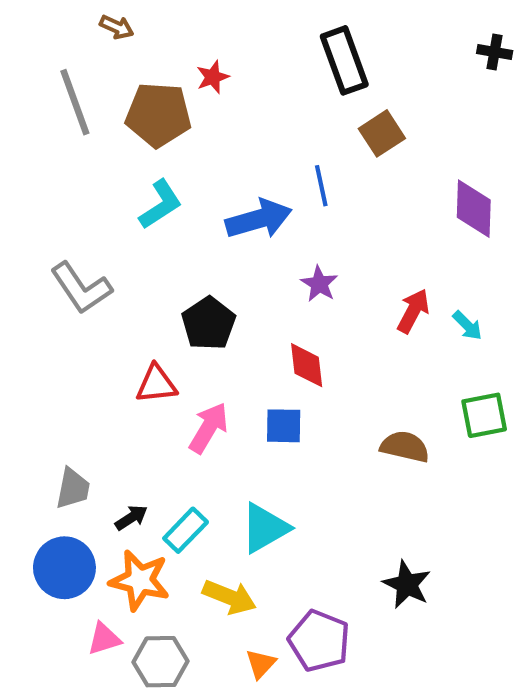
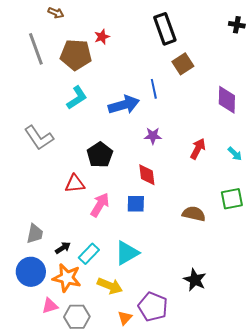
purple star: (319, 284) -> (153, 136), turned -30
cyan arrow: (467, 326) -> (235, 154), moved

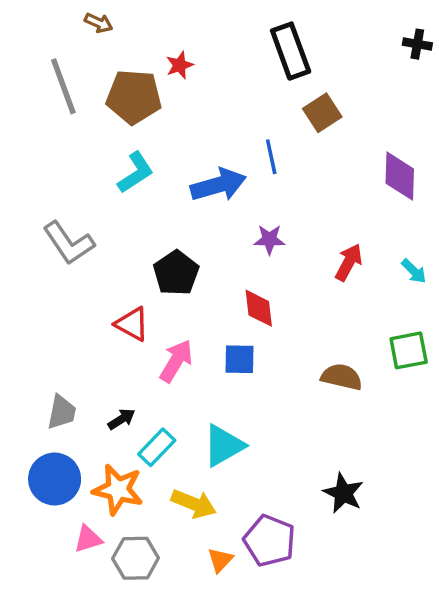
red triangle: (75, 184) -> (132, 324), turned 35
black arrow: (63, 248) -> (122, 419), moved

